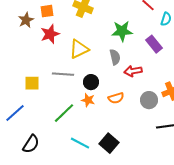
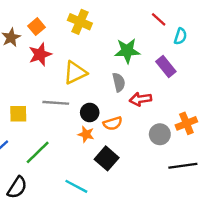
orange square: (47, 11) -> (36, 27), turned -32
orange semicircle: (116, 98) -> (113, 123), moved
green line: (64, 113) -> (38, 152), moved
black square: (109, 143) -> (107, 158), moved

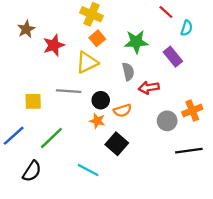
orange square: (36, 27) -> (97, 38), moved

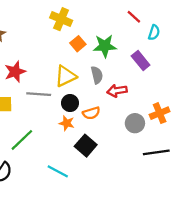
orange square: (97, 38) -> (78, 44), moved
red star: (54, 45) -> (15, 72), moved
yellow triangle: (87, 62) -> (66, 76), moved

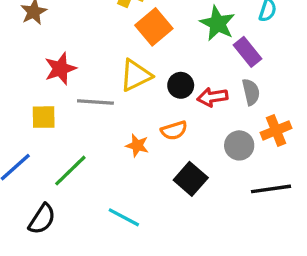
orange square: (78, 44) -> (154, 27), size x1.5
green star: (105, 46) -> (217, 23), moved, turned 30
gray semicircle: (97, 75) -> (251, 92), moved
black circle: (70, 103) -> (181, 85), moved
black square: (86, 146) -> (191, 179), moved

